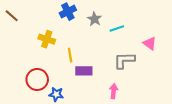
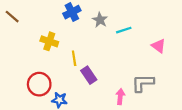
gray L-shape: (124, 60) -> (143, 83), moved
purple rectangle: (84, 71) -> (89, 75), turned 56

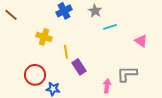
gray star: (100, 20) -> (95, 11), moved

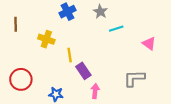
brown line: (11, 15) -> (16, 24), moved, turned 48
red circle: (35, 75) -> (21, 79), moved
pink arrow: (107, 86) -> (95, 91), moved

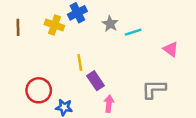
gray star: (100, 12) -> (110, 24), moved
yellow cross: (46, 39) -> (54, 25), moved
red circle: (21, 79) -> (39, 90), moved

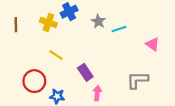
yellow line: (80, 62) -> (56, 55), moved, turned -48

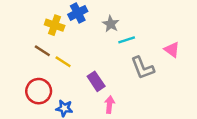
brown line: (16, 25) -> (42, 51), moved, turned -56
cyan line: (119, 29) -> (127, 40), moved
gray L-shape: (137, 80) -> (142, 68), moved, turned -110

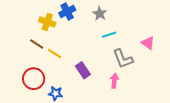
gray star: (111, 24) -> (100, 14), moved
pink arrow: (109, 105) -> (114, 81), moved

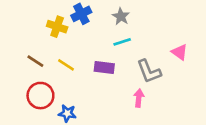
cyan line: (109, 35) -> (122, 42), moved
brown line: (37, 44) -> (35, 61), moved
purple rectangle: (83, 70) -> (104, 67), moved, turned -49

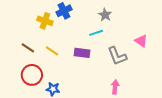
gray star: (121, 16) -> (105, 15), moved
pink arrow: (139, 98) -> (115, 87), moved

